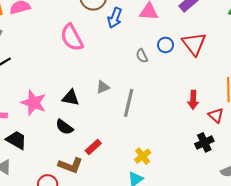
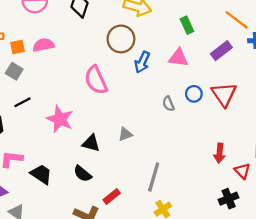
pink star: (34, 103) -> (60, 119), moved
gray line: (129, 103) -> (154, 177), moved
black trapezoid: (16, 140) -> (41, 174), moved

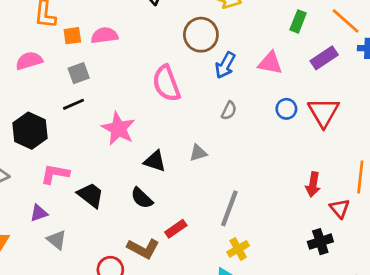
green rectangle: (187, 25) -> (298, 21), moved, turned 42
gray square: (14, 71) -> (79, 73), moved, turned 35
gray semicircle: (168, 104) -> (229, 111), moved, turned -136

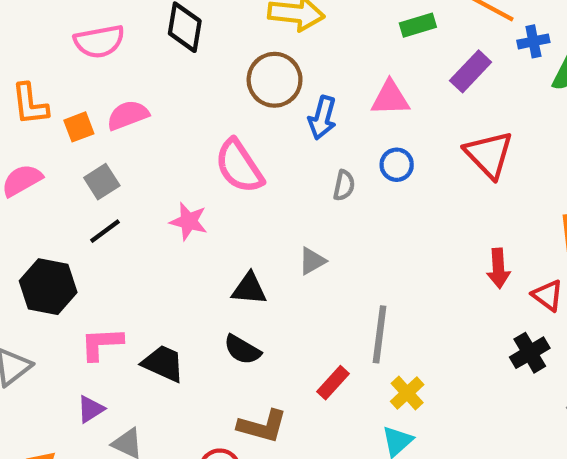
green rectangle: (298, 21) -> (418, 25), turned 65
blue circle: (286, 109) -> (397, 165), moved
pink star: (118, 129) -> (189, 221), moved, size x0.7
red rectangle: (176, 229) -> (333, 383), moved

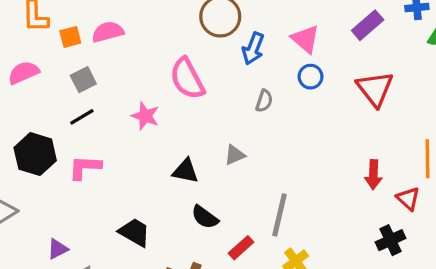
pink triangle: (390, 98) -> (305, 39), turned 36
blue circle: (397, 165) -> (311, 77), moved
pink L-shape: (102, 344) -> (85, 167), moved
black semicircle: (242, 350) -> (205, 217), moved
black trapezoid: (163, 363) -> (134, 232), moved

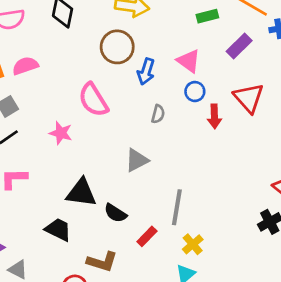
gray triangle: (235, 155) -> (137, 160), size x1.4
black triangle: (185, 171) -> (81, 193), moved, size x1.4
red arrow: (373, 175) -> (214, 116), moved

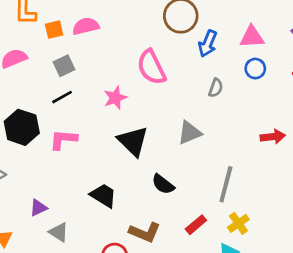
pink triangle: (189, 61) -> (252, 37), turned -45
red arrow: (214, 116) -> (273, 137), moved, turned -100
pink star: (61, 133) -> (115, 98), turned 30
black triangle: (81, 193) -> (133, 141), moved, turned 32
red rectangle: (147, 236) -> (196, 225), moved

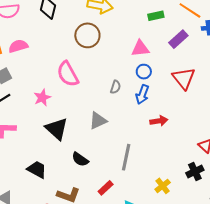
blue arrow: (208, 44) -> (142, 94), moved
yellow cross: (238, 223) -> (163, 186), moved

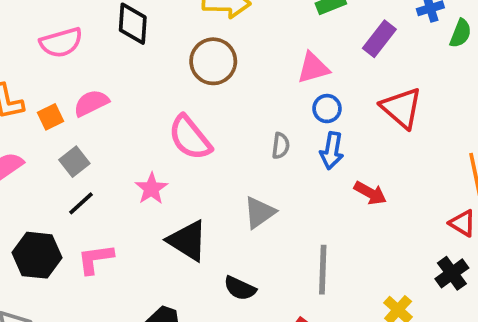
red arrow: (159, 121) -> (370, 193), turned 48

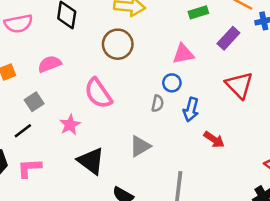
pink semicircle: (91, 103) -> (50, 64), moved
blue circle: (327, 109) -> (172, 83), moved
gray square: (74, 162) -> (34, 102), moved

